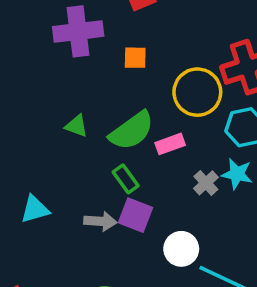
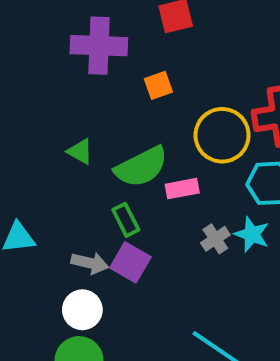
orange square: (135, 58) -> (158, 85), turned -30
white circle: (181, 249) -> (82, 310), moved

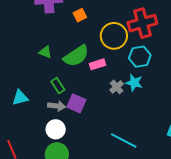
green rectangle: (126, 220) -> (58, 86), moved

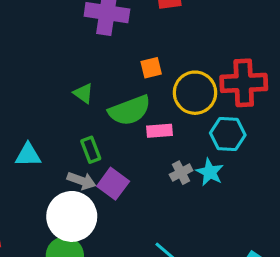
orange square: (80, 15) -> (151, 68), moved
white circle: (56, 129) -> (72, 216), size x1.6

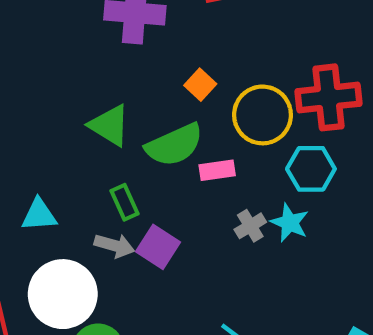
orange square: (151, 68) -> (200, 85), turned -30
green triangle: (83, 93) -> (109, 125), size x1.5
white circle: (72, 216) -> (63, 294), moved

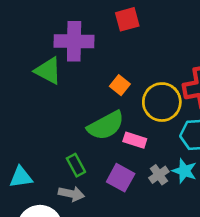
green triangle: (109, 125) -> (48, 71), moved
pink rectangle: (217, 170) -> (135, 140), turned 30
purple square: (158, 247) -> (121, 178), moved

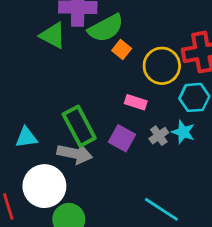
green semicircle: (106, 126) -> (106, 28), moved
green rectangle: (76, 165) -> (79, 126), size x1.8
gray arrow: (71, 194) -> (75, 154), size x1.4

